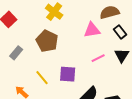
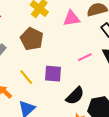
pink triangle: (92, 30) -> (72, 18), moved

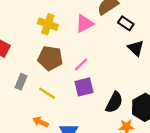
pink line: (85, 57) -> (81, 64), moved
yellow line: (26, 77) -> (47, 93), moved

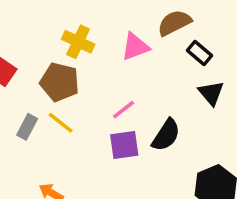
brown pentagon: (50, 58) -> (60, 82), moved
yellow line: (47, 93) -> (61, 123), moved
black semicircle: (114, 102) -> (166, 135), moved

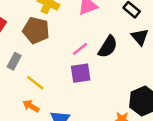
yellow line: (61, 123) -> (35, 83), moved
black semicircle: (166, 135) -> (108, 47), moved

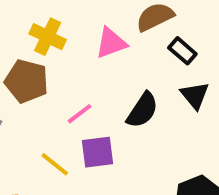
pink line: (80, 49) -> (80, 114), moved
yellow line: (35, 83) -> (55, 164), moved

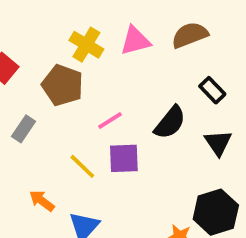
pink triangle: (111, 43) -> (135, 41), moved
black rectangle: (182, 51) -> (212, 90), moved
black triangle: (195, 95) -> (218, 143), moved

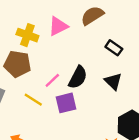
black semicircle: (170, 122) -> (78, 77), moved
black triangle: (218, 143) -> (113, 81), moved
yellow line: (82, 166) -> (33, 100), moved

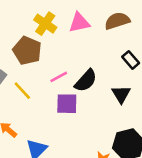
yellow line: (33, 100) -> (22, 91), moved

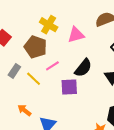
pink triangle: (79, 23) -> (76, 35), moved
pink line: (59, 77) -> (52, 66), moved

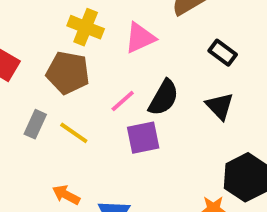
pink line: (52, 66) -> (123, 101), moved

